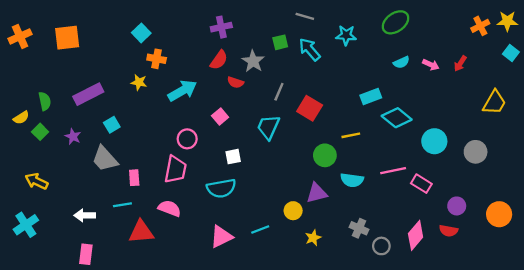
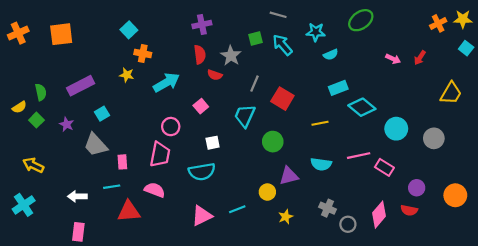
red semicircle: (219, 60) -> (200, 55), turned -42
cyan semicircle: (401, 62) -> (331, 55), moved
green circle: (325, 155) -> (273, 142), moved

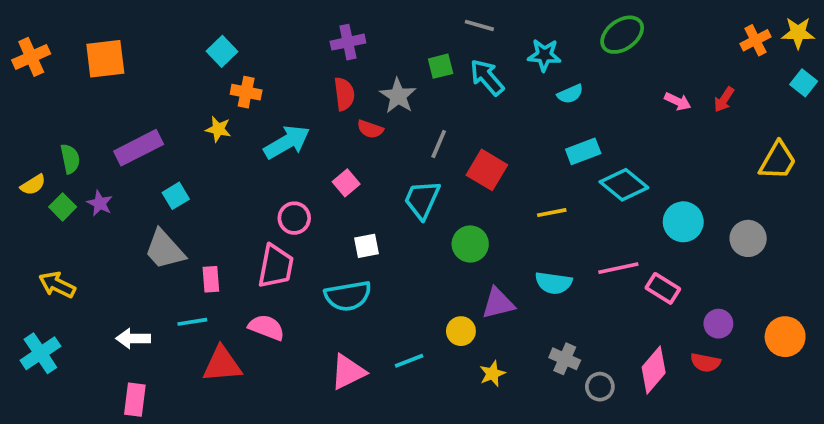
purple star: (67, 124) -> (100, 203), moved

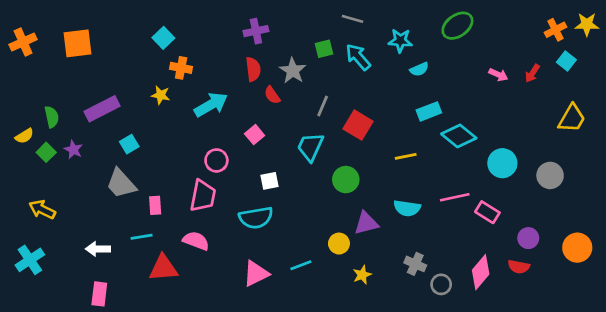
cyan square: (804, 83) -> (566, 61), moved
red semicircle: (370, 129) -> (272, 95), turned 36

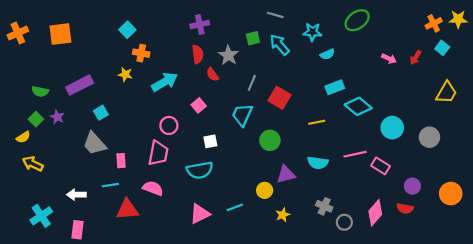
green semicircle: (52, 117) -> (40, 91), turned 112
yellow semicircle: (24, 136) -> (23, 137), moved
cyan cross: (30, 260) -> (41, 216), moved

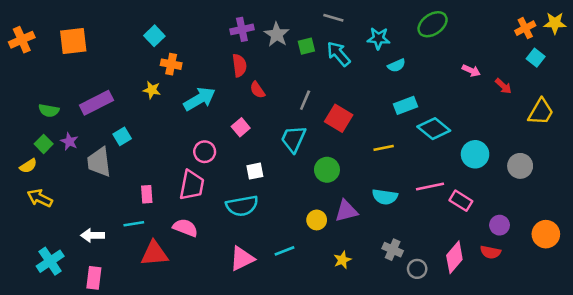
gray star: (228, 55) -> (277, 35), moved
red arrow: (416, 57) -> (503, 86), moved, turned -80
gray trapezoid: (94, 144) -> (99, 162), moved, turned 35
yellow circle: (265, 190) -> (317, 220), moved

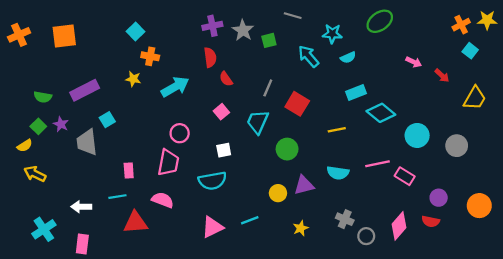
cyan arrow: (339, 54) -> (309, 56), moved
pink square: (241, 127) -> (221, 112), moved

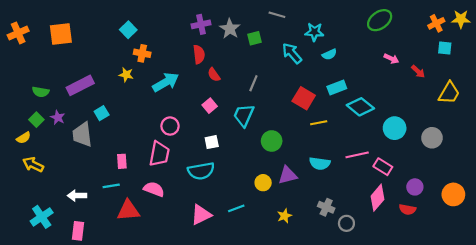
green ellipse: (380, 21) -> (380, 20), moved
cyan square: (470, 51) -> (445, 48), turned -32
red square: (297, 104) -> (304, 98), moved
pink diamond: (399, 226) -> (377, 198), moved

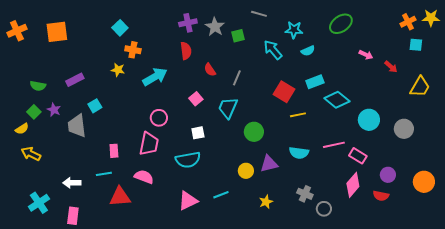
green ellipse: (380, 20) -> (341, 24), moved
red semicircle: (214, 75) -> (210, 70), moved
purple rectangle: (80, 85) -> (75, 80), size x0.7

